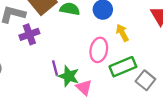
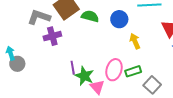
pink ellipse: (99, 50) -> (114, 70), moved
green rectangle: (123, 67) -> (133, 71), size x0.7

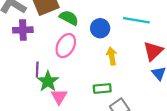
pink ellipse: (114, 70) -> (66, 46), moved

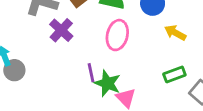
purple cross: (23, 30) -> (61, 30), turned -30
yellow arrow: (112, 56) -> (175, 33), turned -36

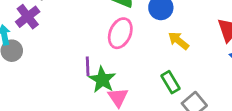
purple cross: (61, 30) -> (28, 17), moved
green rectangle: (174, 74) -> (170, 82), turned 70

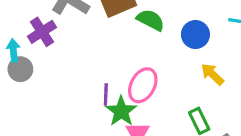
pink ellipse: (120, 33) -> (143, 85), moved

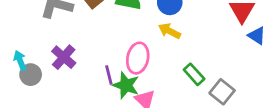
purple cross: (42, 32) -> (64, 57), moved
yellow arrow: (212, 74) -> (169, 31), moved

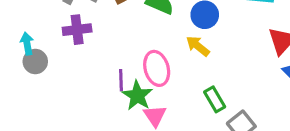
purple cross: (64, 57) -> (77, 30), moved, turned 30
pink ellipse: (138, 58) -> (157, 68), turned -40

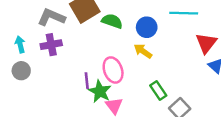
cyan arrow: (27, 44) -> (20, 44), moved

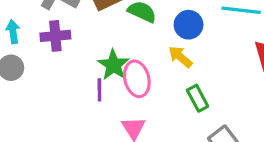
green star: (100, 91) -> (113, 65), moved
green rectangle: (158, 91) -> (198, 98), moved

